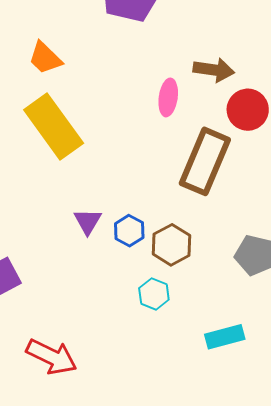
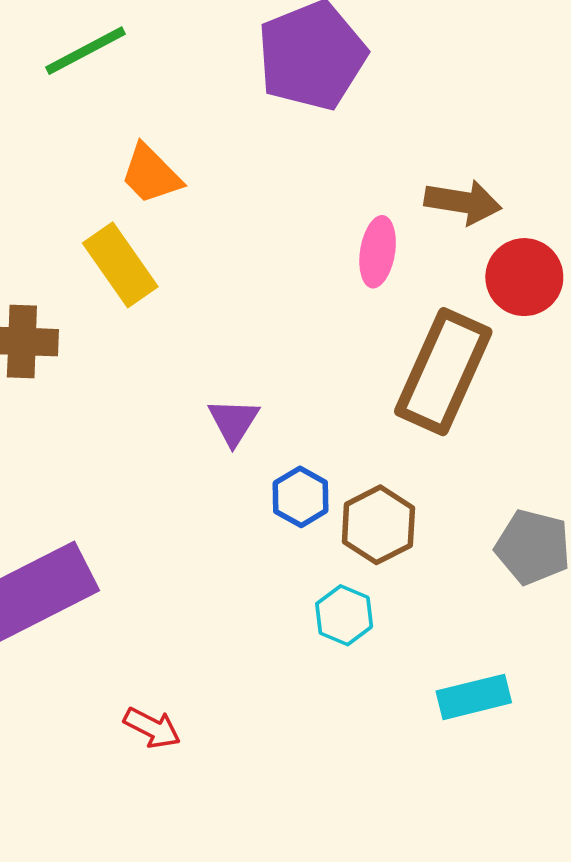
yellow rectangle: (54, 127) -> (120, 265), moved, size x0.7
purple triangle: (88, 221) -> (234, 422), moved
red arrow: (51, 357) -> (152, 728), size x0.6

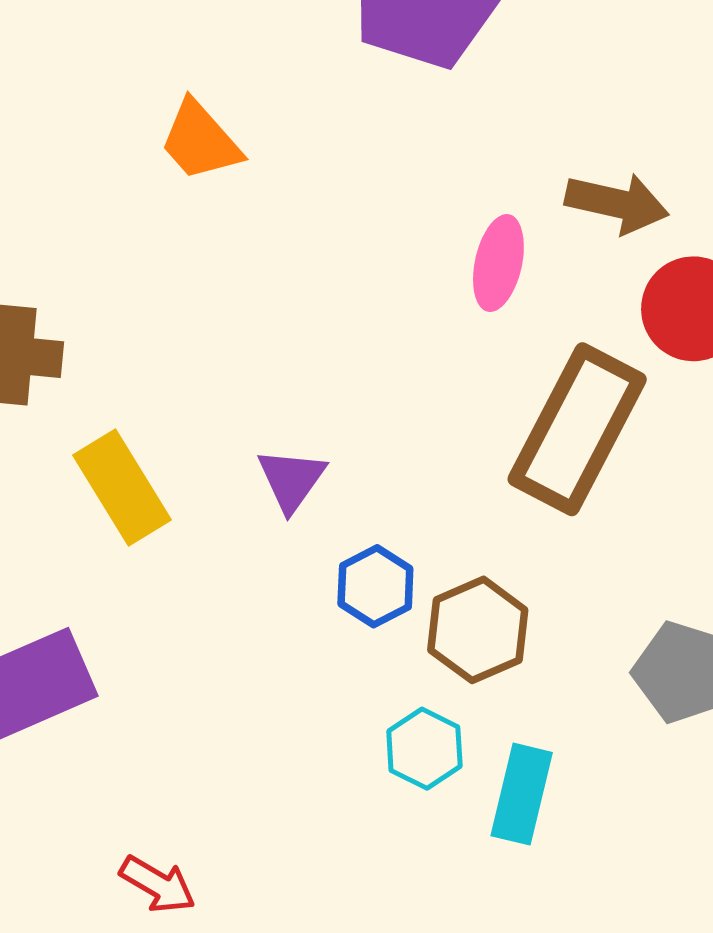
yellow rectangle: (120, 265) -> (122, 488), moved
cyan rectangle: (474, 697) -> (522, 794), moved, turned -66

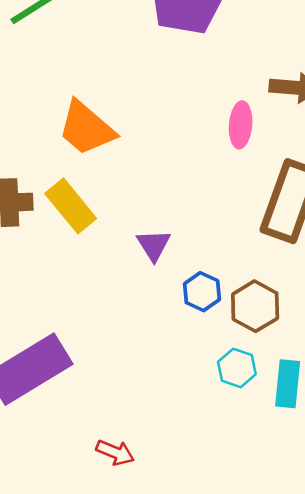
orange trapezoid: (200, 141) -> (86, 128), moved, size x1.4
yellow rectangle: (122, 488) -> (71, 206), moved

